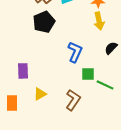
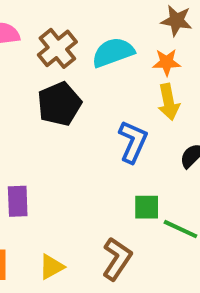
blue L-shape: (75, 52) -> (133, 142), moved
yellow triangle: (40, 94) -> (51, 267), moved

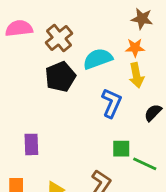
cyan semicircle: (113, 52) -> (98, 59), moved

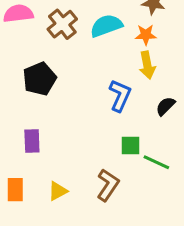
cyan semicircle: (98, 59) -> (106, 26), moved
black pentagon: (60, 77) -> (40, 79), moved

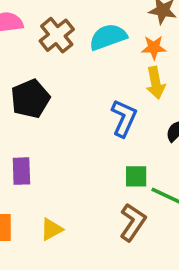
brown L-shape: (108, 185) -> (133, 222), moved

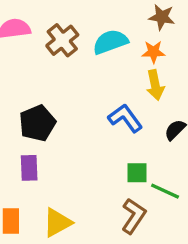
black pentagon: (30, 99) -> (37, 123), moved
blue L-shape: (124, 118) -> (125, 118), turned -60
yellow triangle: (51, 229) -> (57, 223), size x1.4

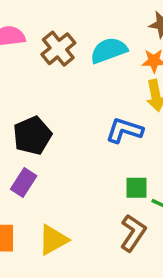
blue L-shape: (125, 118) -> (124, 130), turned -36
purple rectangle: (29, 168) -> (24, 182), turned 35

